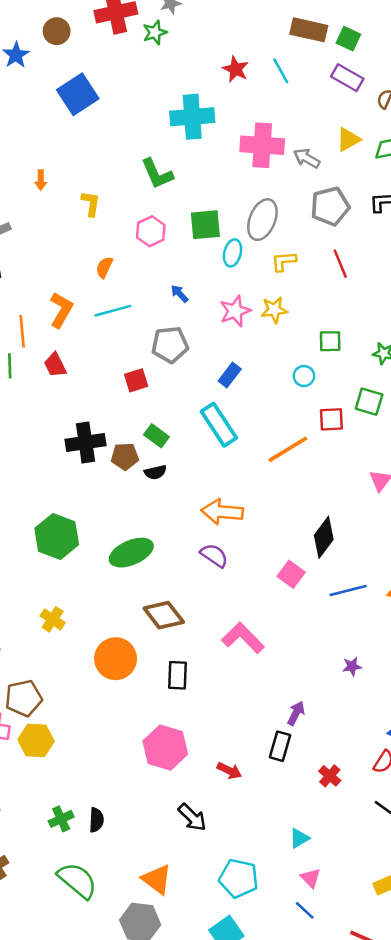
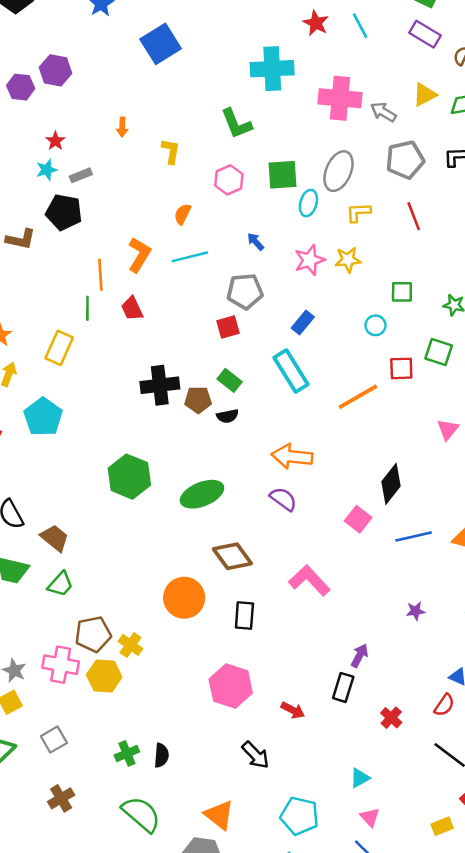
red square: (136, 380) -> (228, 327), moved
yellow cross: (53, 619) -> (130, 645), moved

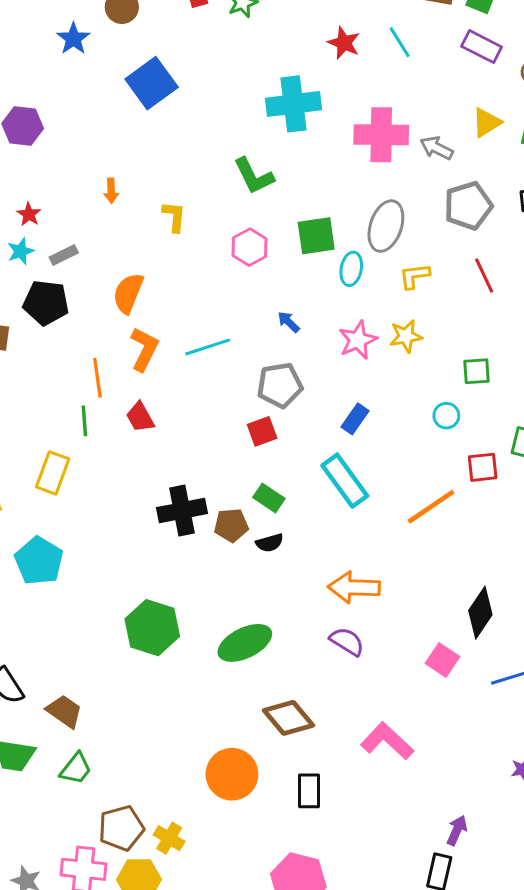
orange semicircle: (182, 214) -> (128, 293), moved, size x1.5

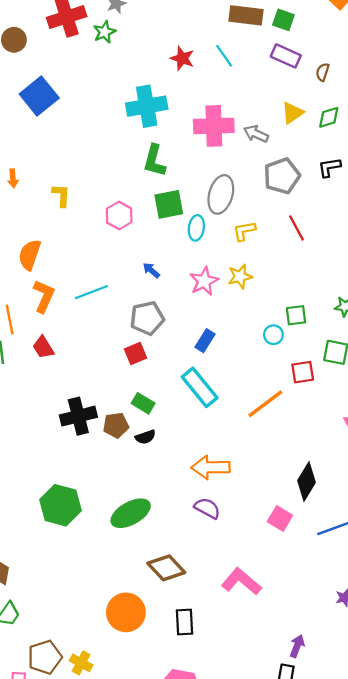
green L-shape: (254, 176) -> (154, 161), moved, turned 44
green square: (476, 371) -> (296, 315), moved

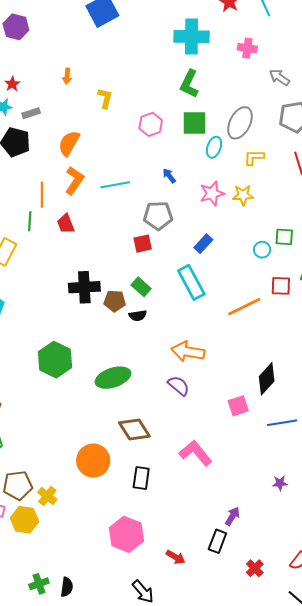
pink cross: (214, 126) -> (247, 48), moved, size x0.6
pink square: (280, 518) -> (238, 406), turned 30

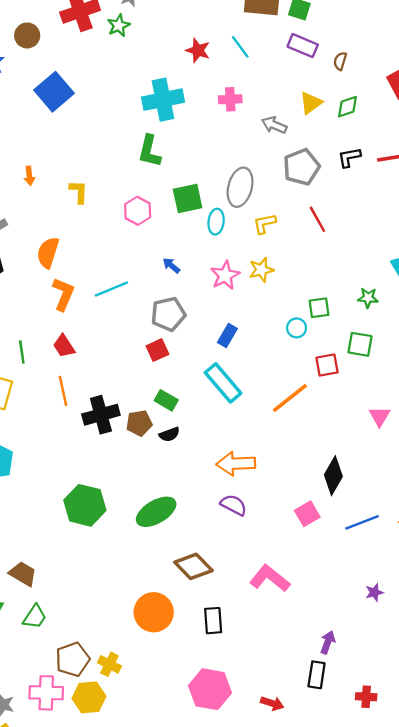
green L-shape: (189, 84) -> (149, 151), moved
orange line: (42, 195) -> (63, 391), moved
red cross: (255, 568) -> (366, 697), turned -30

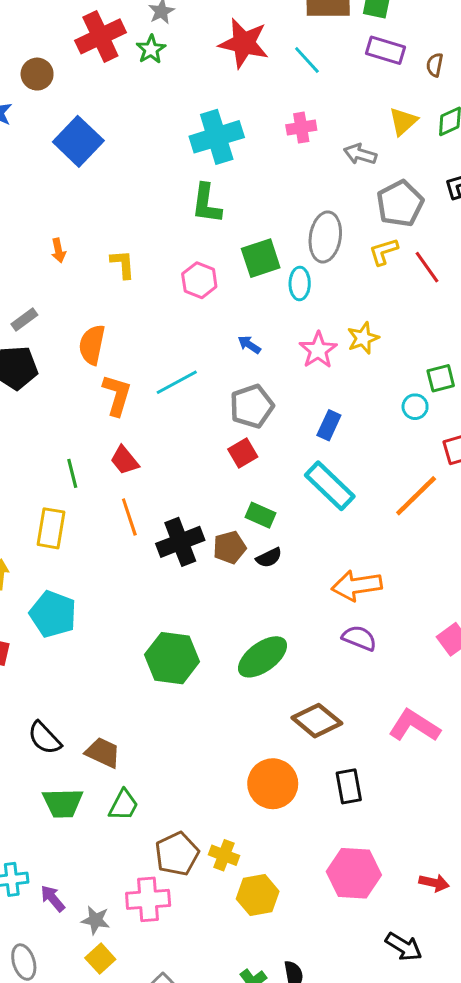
red star: (198, 50) -> (244, 43), moved, size x1.6
yellow L-shape: (265, 224) -> (384, 252), moved
yellow hexagon: (89, 697) -> (258, 895), moved

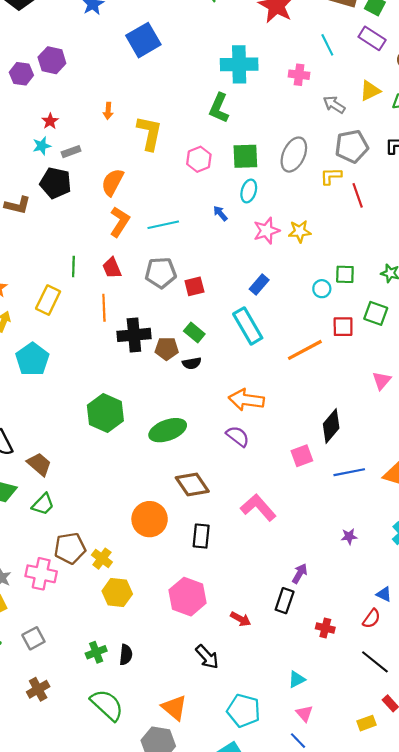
cyan line: (307, 60) -> (327, 45), moved
yellow L-shape: (123, 264) -> (149, 133), size x1.6
cyan ellipse: (300, 283) -> (249, 191), moved
gray pentagon: (252, 406) -> (161, 273), moved

